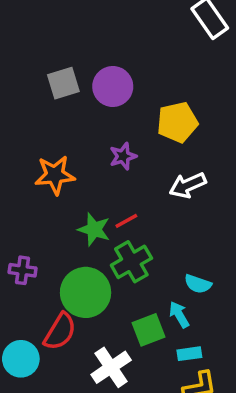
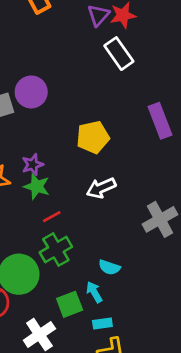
purple circle: (113, 86) -> (31, 92), moved
purple star: (123, 156) -> (33, 165), moved
green star: (94, 229) -> (37, 187), moved

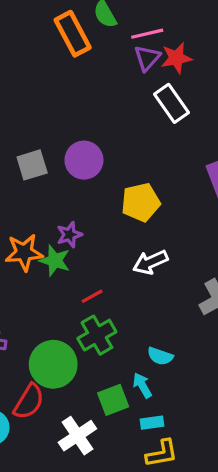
purple circle: (31, 92) -> (84, 160), moved
green star: (37, 187) -> (55, 261), moved

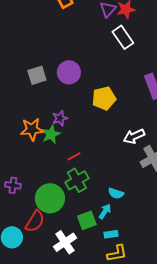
green star: (55, 261) -> (51, 134), turned 30
white arrow: (150, 262) -> (134, 136), moved
cyan arrow: (142, 385) -> (105, 211), turned 63

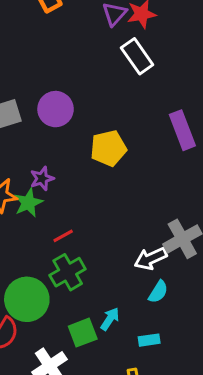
white arrow: (134, 136) -> (151, 259), moved
cyan semicircle: (116, 193) -> (158, 292), moved, turned -77
cyan rectangle: (111, 234) -> (149, 340), moved

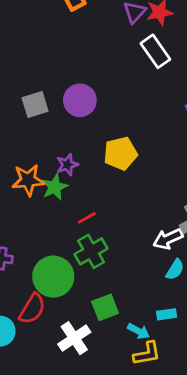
yellow pentagon: (108, 148) -> (120, 153), moved
cyan arrow: (110, 319) -> (139, 331), moved, turned 85

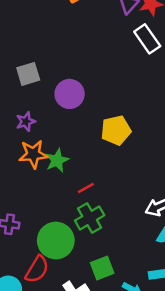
purple circle: (80, 100) -> (70, 94), moved
gray square: (35, 105) -> (28, 74), moved
purple star: (67, 165) -> (26, 122), moved

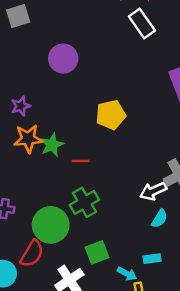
gray square: (28, 74) -> (18, 16), moved
purple circle: (70, 94) -> (63, 59), moved
red line: (86, 188) -> (81, 161), moved, turned 30

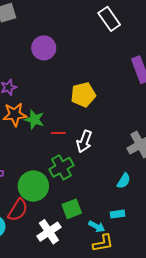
green star: (52, 145) -> (34, 120), turned -30
white arrow: (153, 191) -> (84, 141), moved, turned -45

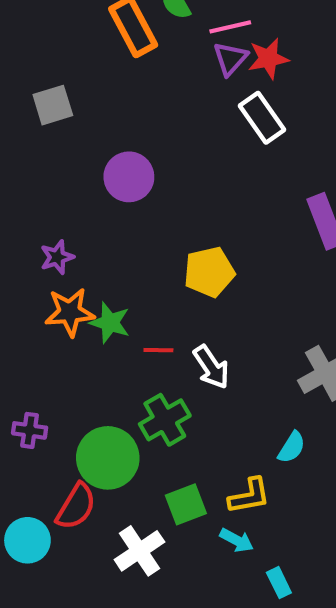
white arrow: (84, 141) -> (211, 367), turned -55
cyan rectangle: (117, 214) -> (279, 583), moved, turned 72
yellow L-shape: (103, 243) -> (249, 496), moved

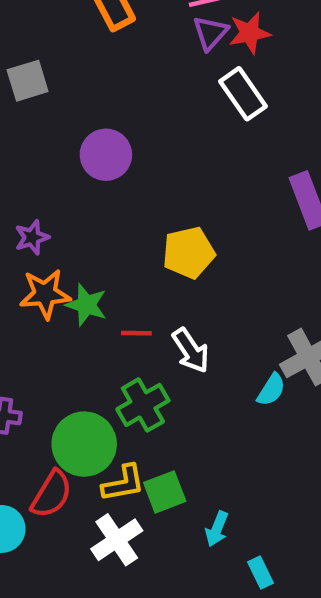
cyan semicircle: (292, 447) -> (271, 390), moved
yellow L-shape: (249, 496) -> (123, 483), moved
cyan arrow: (237, 540) -> (217, 529), turned 84

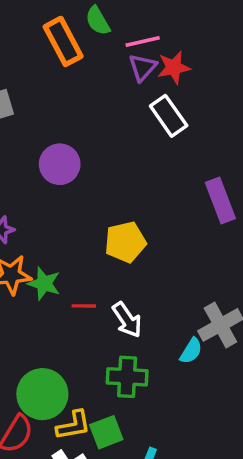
green cross: (143, 405) -> (127, 377), moved, turned 33

